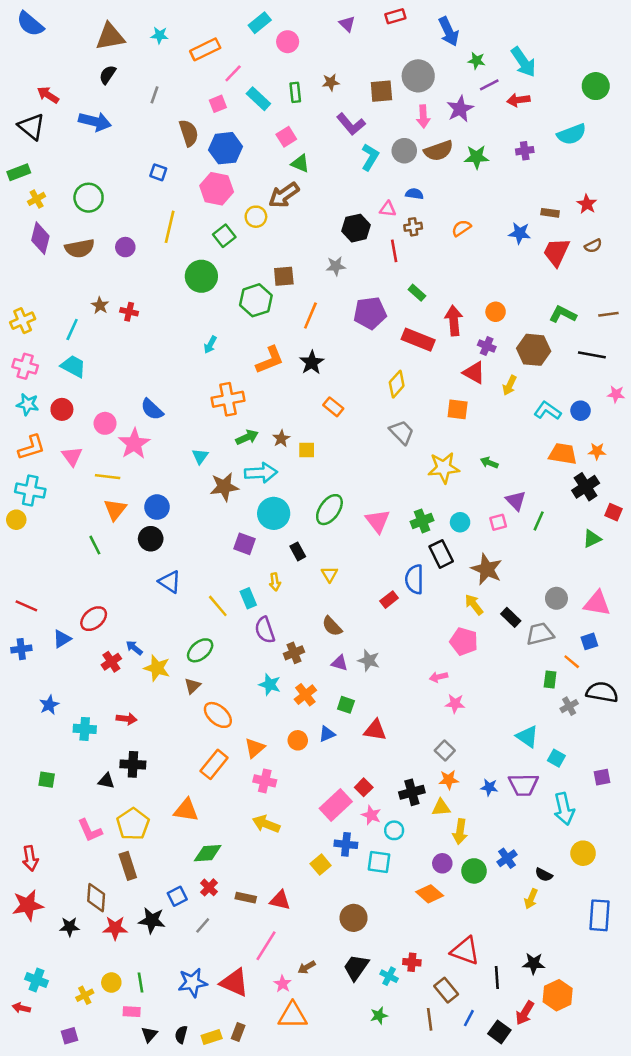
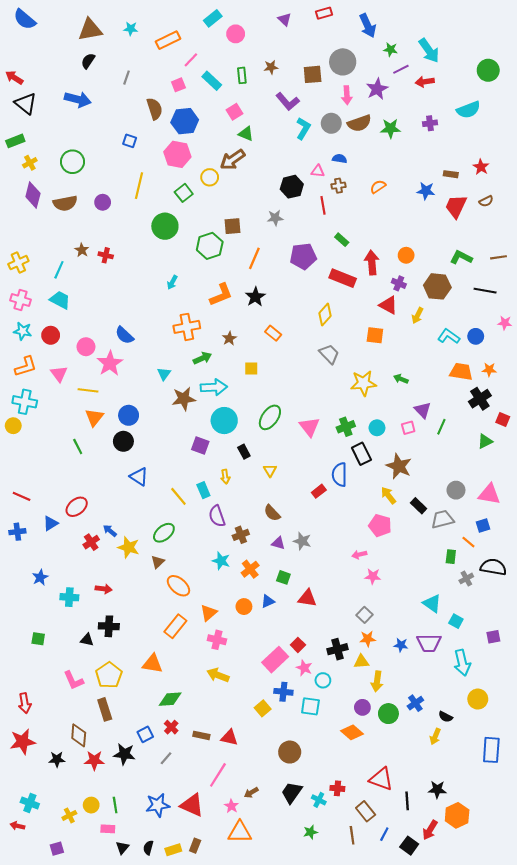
red arrow: (48, 95) -> (14, 78), moved
brown star: (281, 439) -> (229, 338), moved

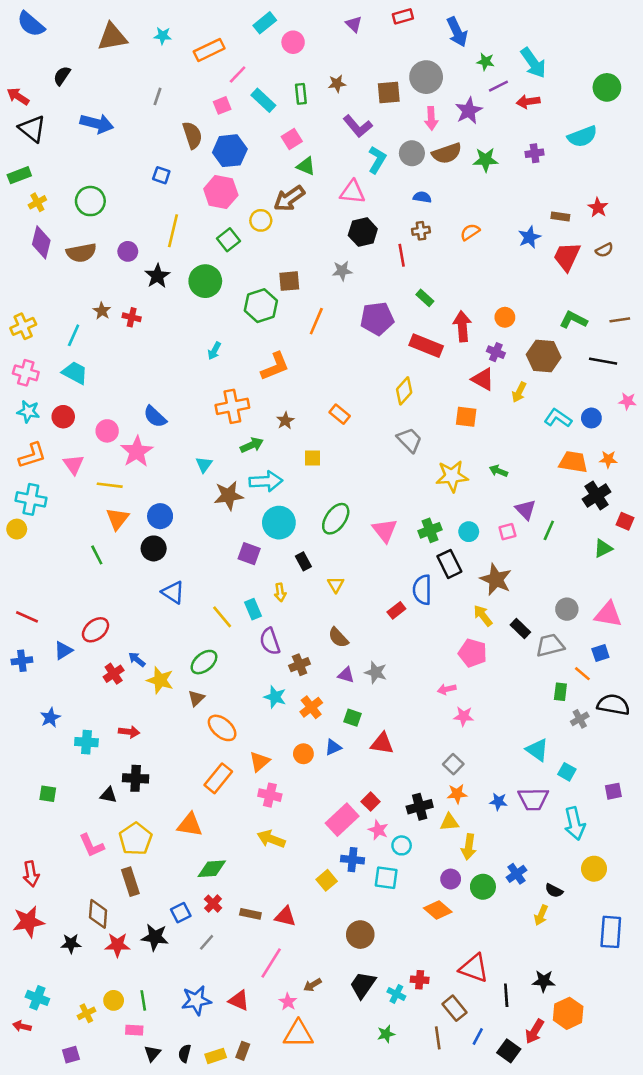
black semicircle: (88, 61) -> (62, 76), moved
pink triangle: (318, 171) -> (352, 192), moved, size x1.5
blue star: (426, 191) -> (529, 237), turned -30
black star: (255, 297) -> (157, 276), moved
red triangle: (192, 805) -> (239, 1000), size x0.7

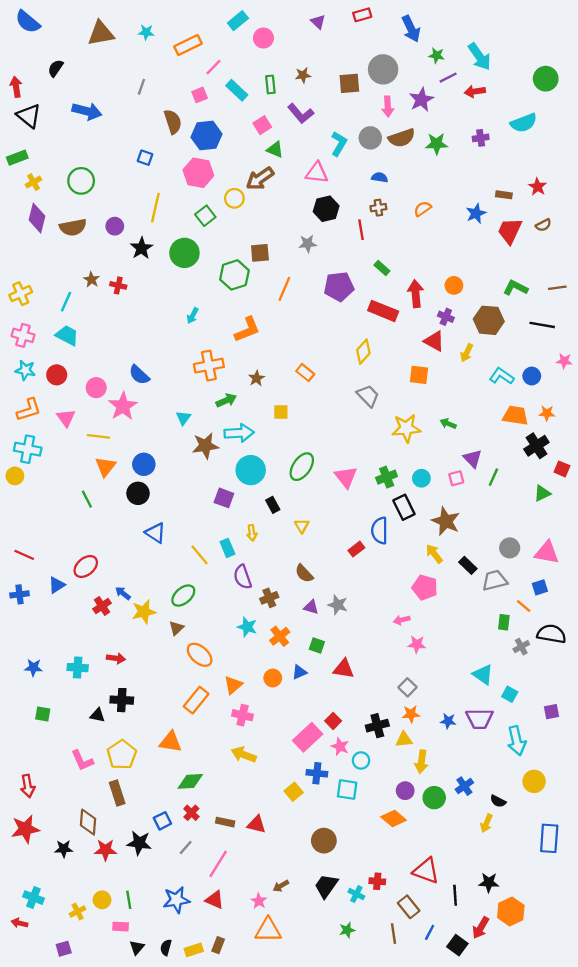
red arrow: (18, 96) -> (16, 87), turned 48
purple L-shape: (358, 126) -> (301, 114), moved
yellow star: (160, 680) -> (144, 612), turned -30
blue star: (50, 718) -> (33, 668), moved, turned 30
pink line: (271, 963) -> (218, 864), moved

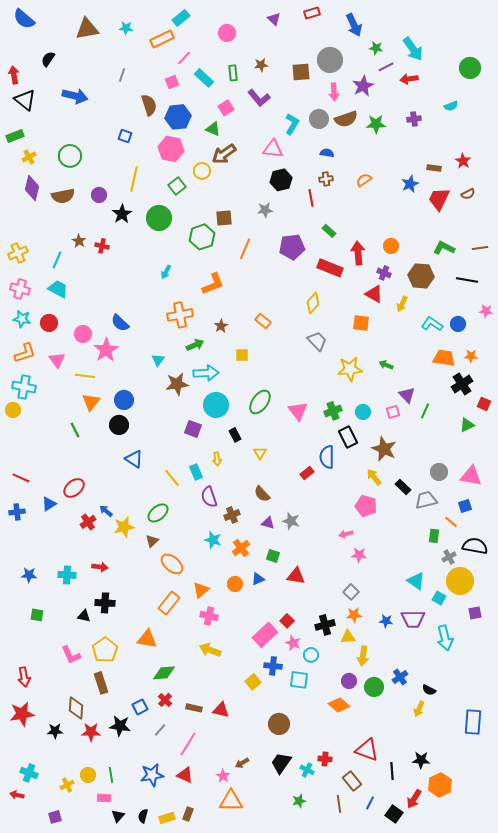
cyan rectangle: (238, 21) -> (181, 18), moved
cyan semicircle: (524, 123) -> (451, 106), size x0.6
green triangle: (275, 150) -> (213, 129), moved
yellow circle: (534, 781) -> (460, 581), moved, size x1.4

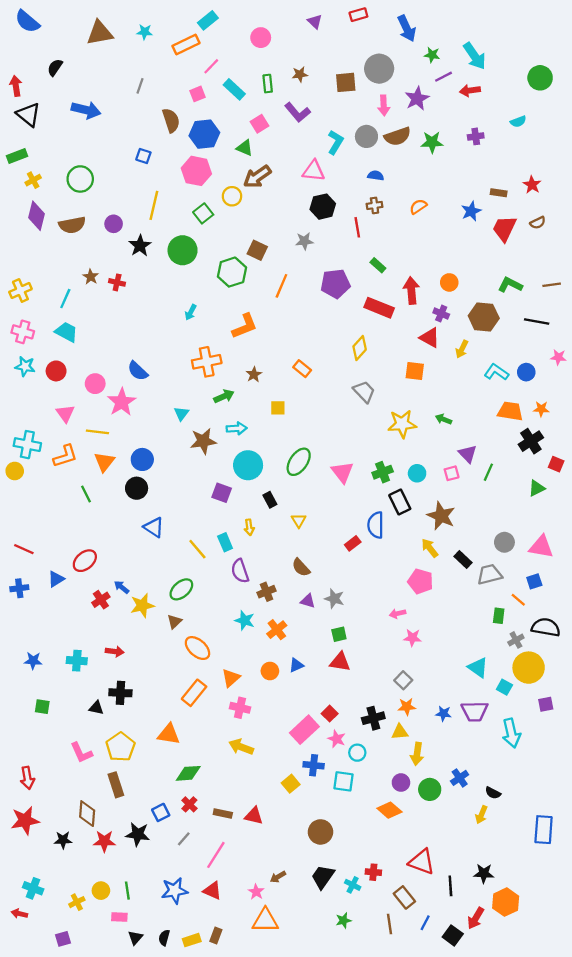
brown square: (224, 218) -> (257, 250), turned 30
orange L-shape: (25, 353) -> (65, 456), moved
cyan arrow: (206, 373) -> (237, 428), size x0.7
green square: (273, 556) -> (339, 634), moved, turned -32

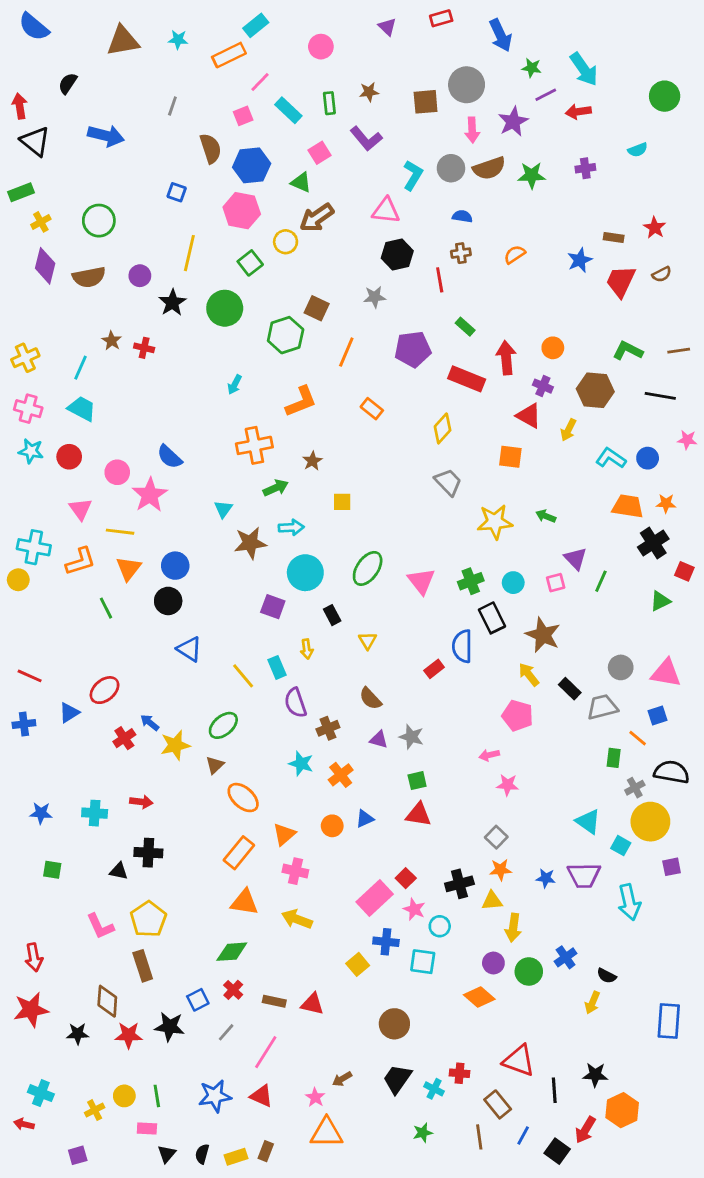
orange rectangle: (302, 369) -> (372, 409), moved
orange triangle: (169, 734) -> (245, 902), moved

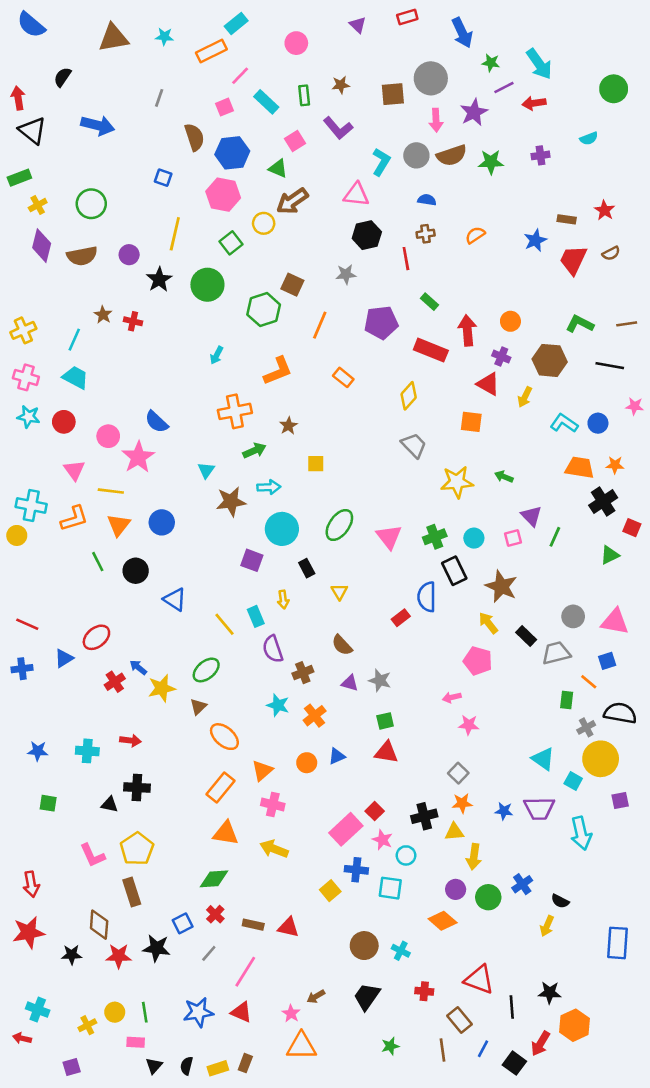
black circle: (168, 601) -> (136, 571), moved
cyan cross: (434, 1089) -> (401, 951), moved

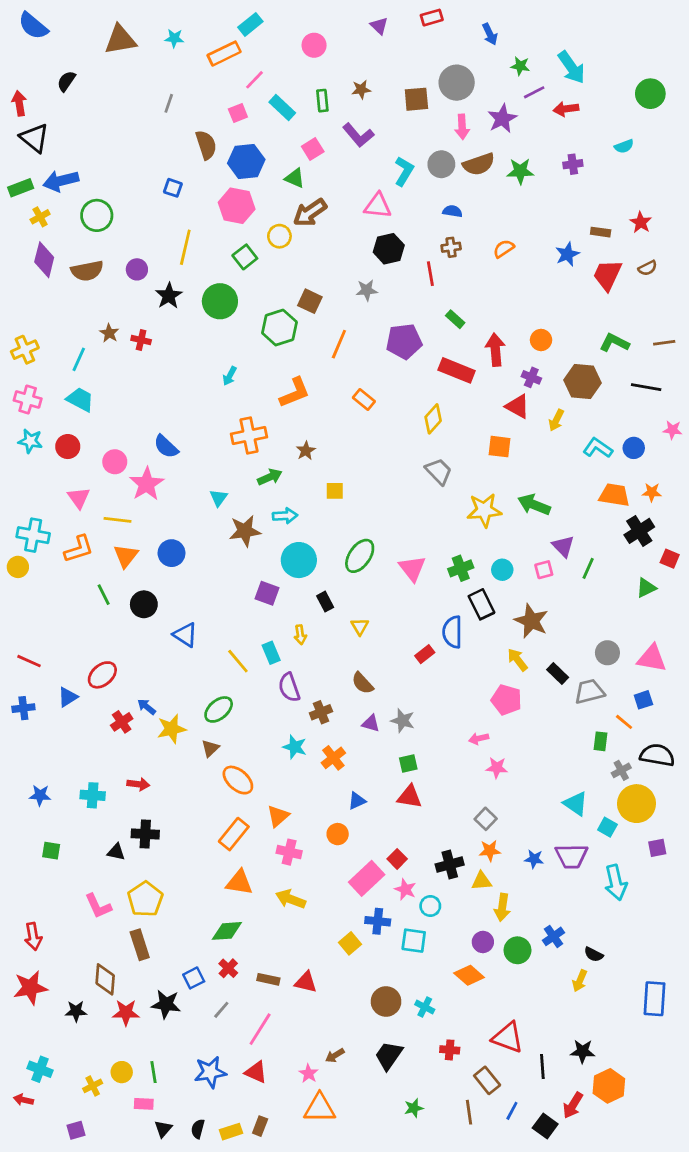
blue arrow: (462, 33) -> (490, 34), size x0.7
blue arrow: (98, 125) -> (61, 181), moved, turned 152
green arrow: (504, 477) -> (534, 505), size x1.6
orange circle: (307, 763) -> (338, 834), moved

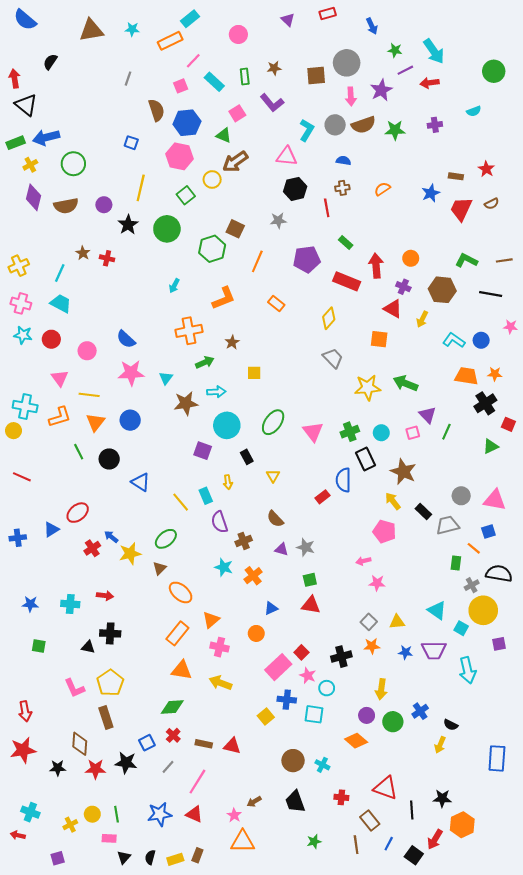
pink star: (147, 484) -> (131, 373), moved, turned 30
red line: (29, 661) -> (22, 477), moved
yellow triangle: (482, 881) -> (397, 622), moved
black trapezoid: (389, 1055) -> (295, 802), turned -55

